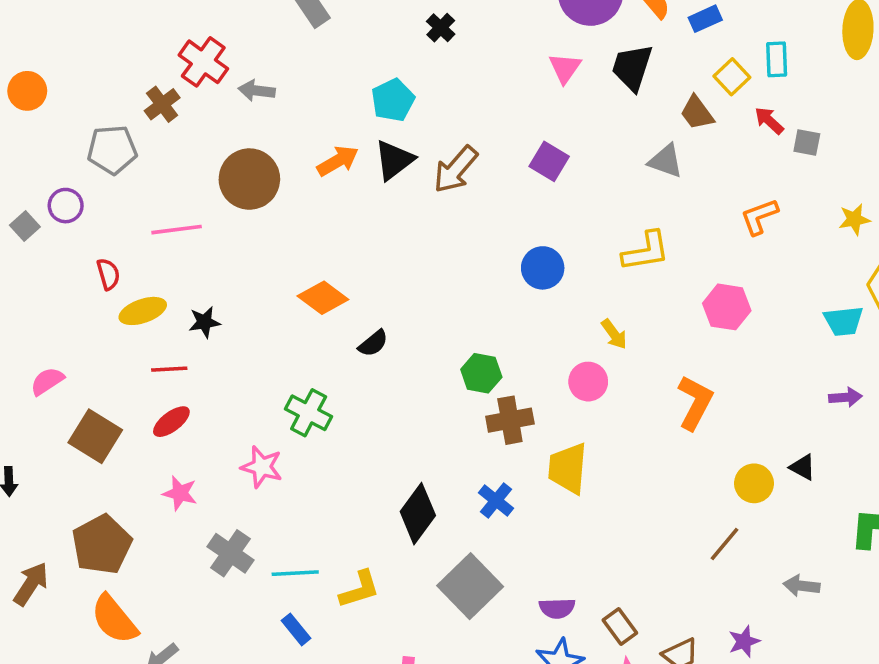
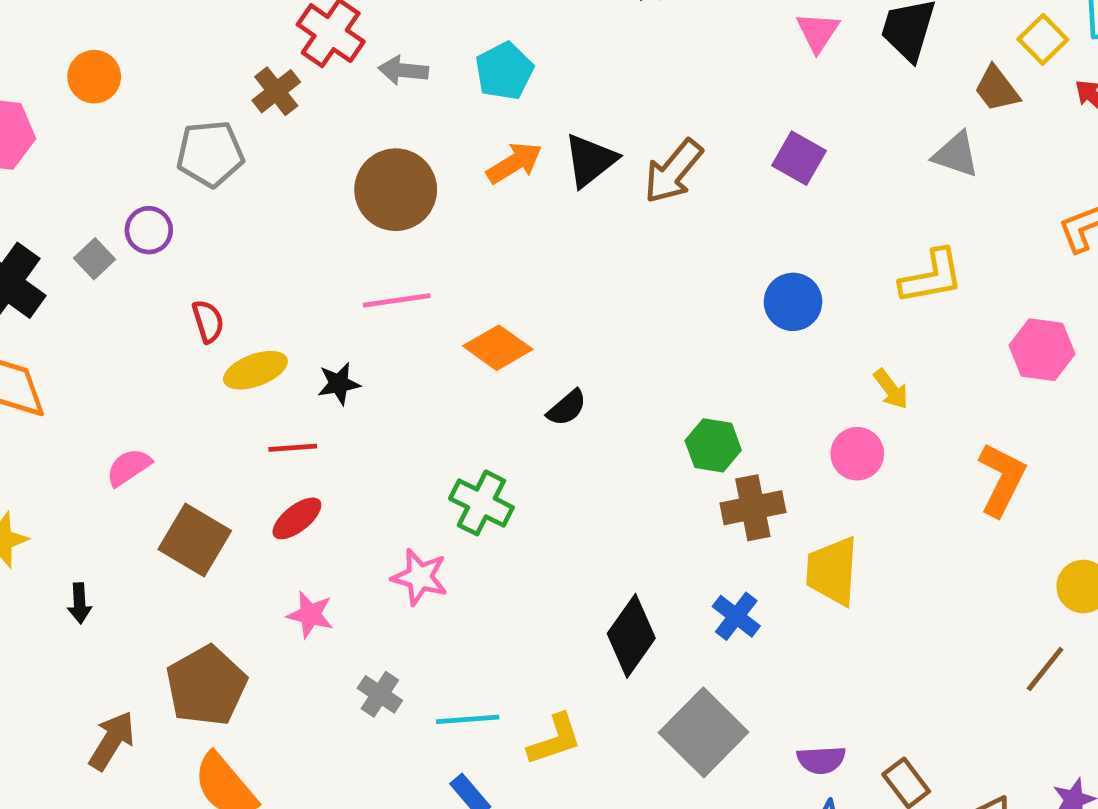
cyan pentagon: (393, 100) -> (504, 71), moved
pink line: (177, 230) -> (397, 300), moved
gray cross: (230, 553) -> (380, 694), size x0.7

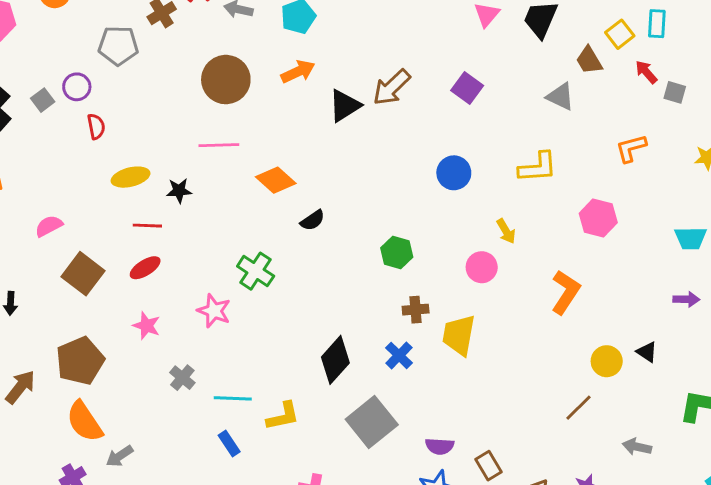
black triangle: (590, 160) -> (345, 106), moved
red semicircle: (208, 321) -> (96, 126), moved
brown cross: (753, 508) -> (416, 310), moved, size x0.7

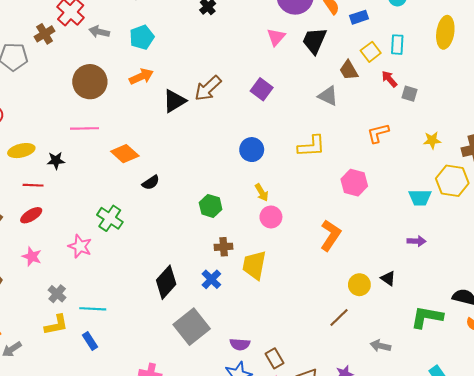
yellow arrow: (506, 231) -> (262, 193), moved
yellow L-shape: (283, 416) -> (56, 325), moved

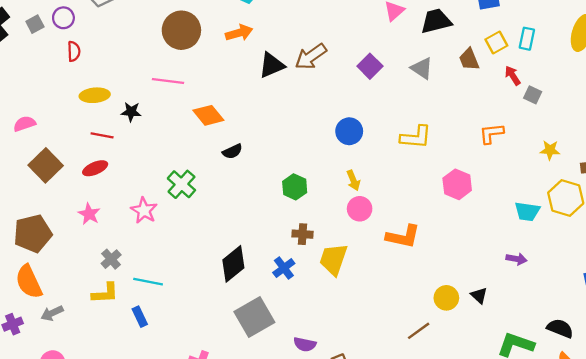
black trapezoid: (314, 41) -> (436, 21), turned 44
gray triangle: (328, 96) -> (422, 68), moved
orange L-shape: (331, 235) -> (403, 237), moved, turned 60

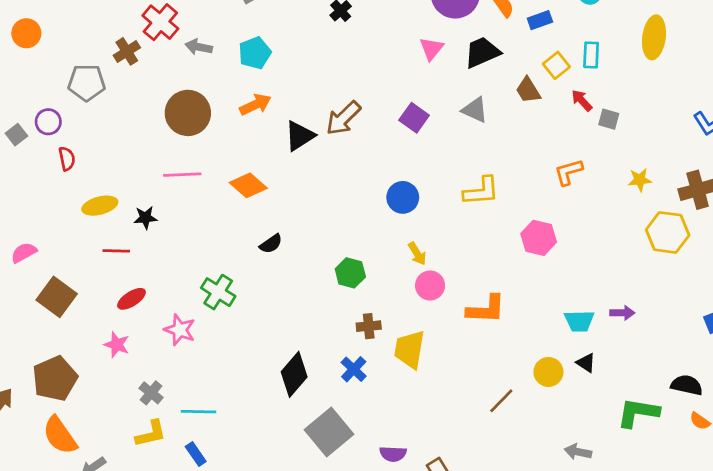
orange diamond: (208, 115) -> (248, 185), moved
red ellipse: (95, 168) -> (132, 299), moved
cyan trapezoid: (527, 211) -> (579, 321), moved
brown line: (419, 331) -> (501, 401), moved

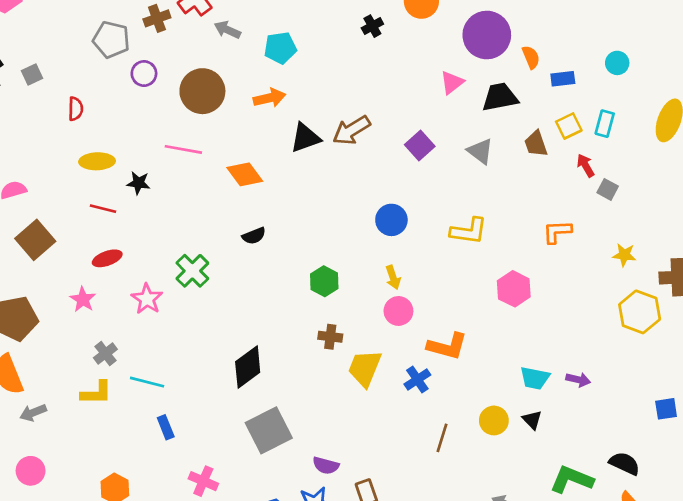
purple circle: (48, 122) -> (144, 74), moved
blue cross: (354, 369) -> (417, 379), moved
brown line: (501, 401) -> (442, 438), turned -40
blue rectangle: (196, 454) -> (166, 427), moved

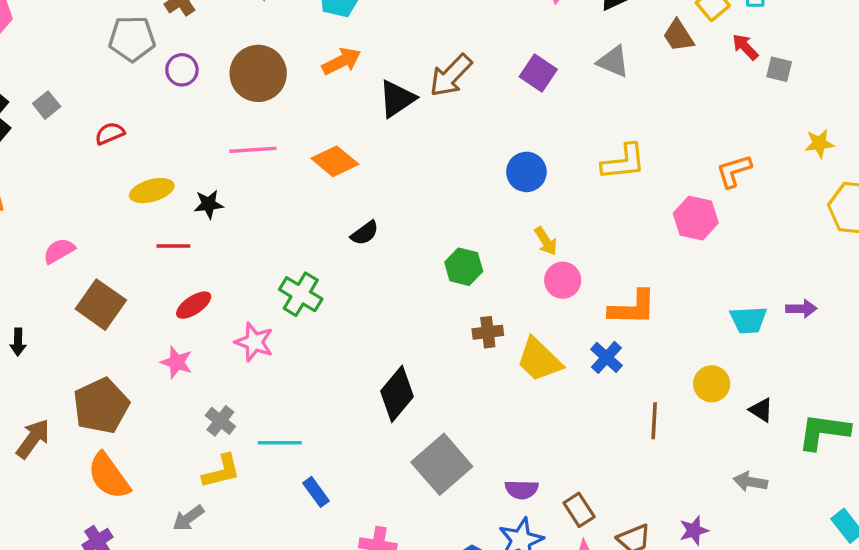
red semicircle: (76, 109) -> (110, 133), turned -100
orange L-shape: (557, 232) -> (734, 171), moved
yellow trapezoid: (365, 368) -> (539, 360), turned -54
gray arrow: (33, 413) -> (188, 518), moved
black triangle: (532, 420) -> (761, 410), moved

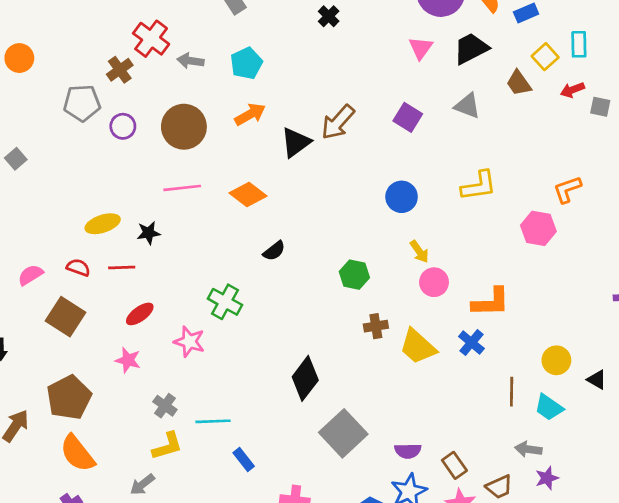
red arrow: (745, 47) -> (572, 90), turned -65
red semicircle: (110, 133) -> (78, 267), moved, turned 45
cyan trapezoid: (748, 320) -> (549, 407), moved, turned 40
gray arrow: (750, 482) -> (528, 449), moved

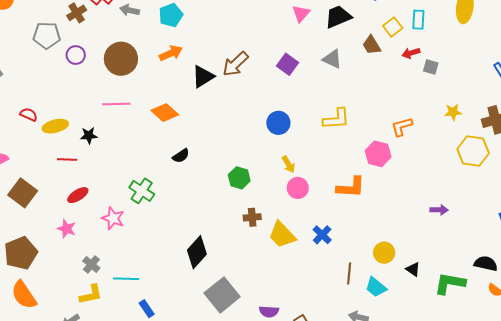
red semicircle: (78, 267) -> (29, 114), moved
orange L-shape: (491, 302) -> (351, 187), moved

